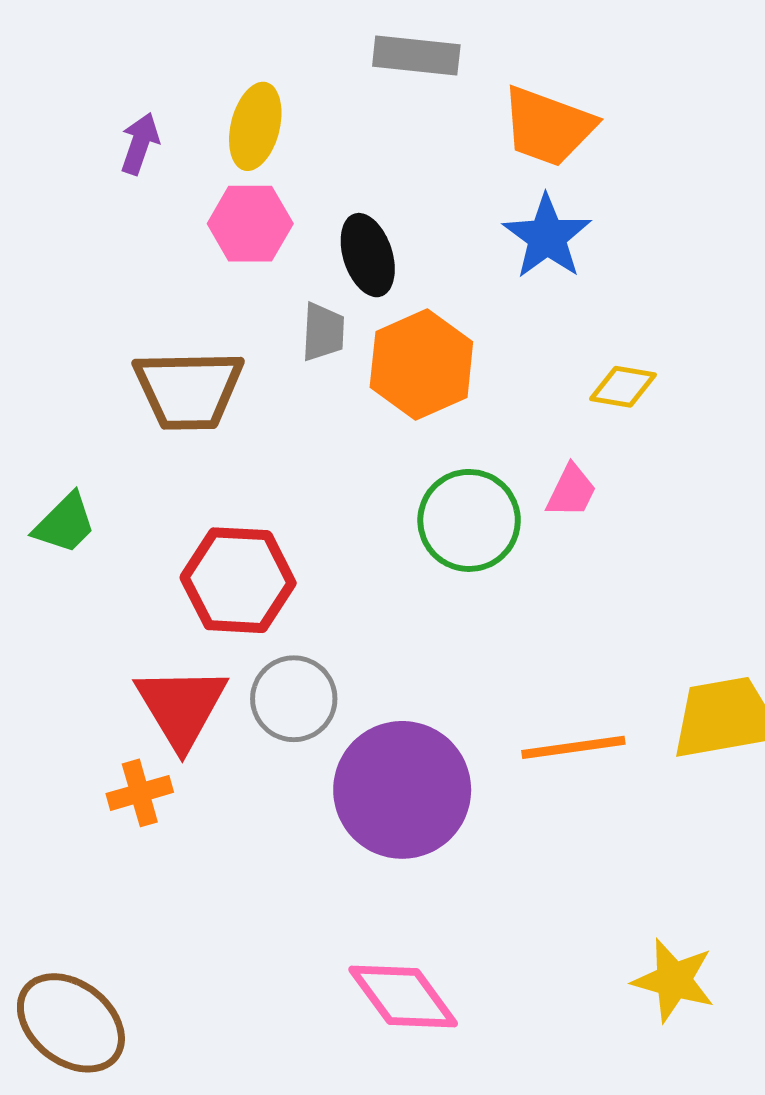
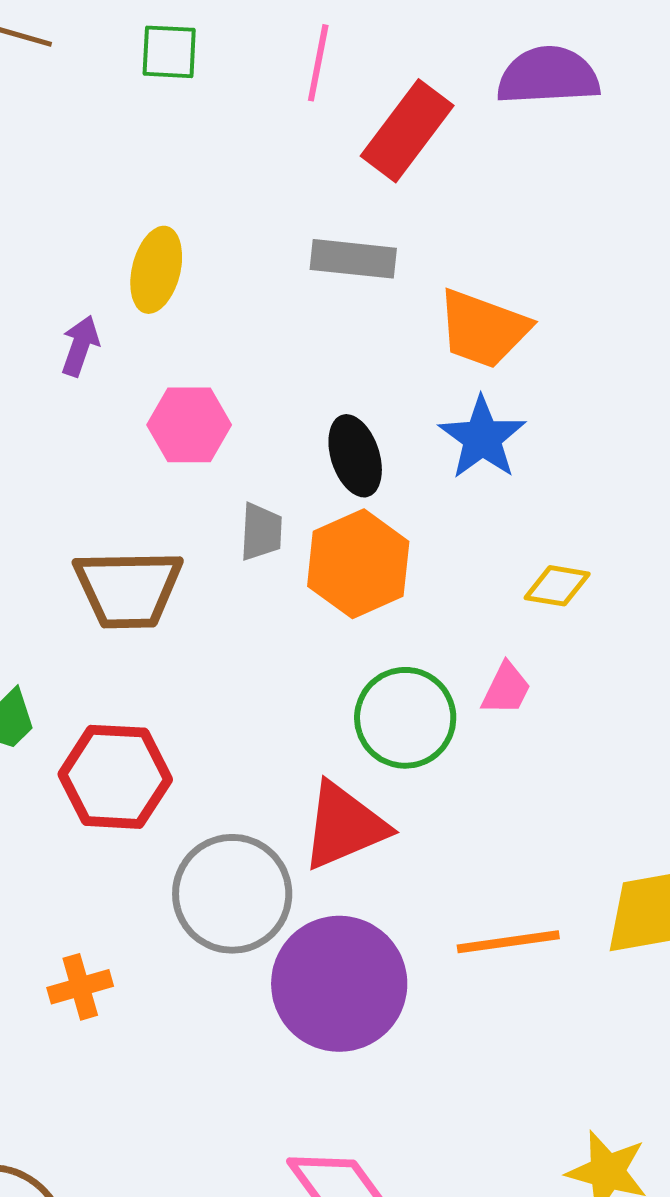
yellow ellipse: (255, 126) -> (156, 270), moved
black ellipse: (368, 255) -> (355, 456), moved
red hexagon: (238, 580) -> (115, 777), moved
gray circle: (294, 699) -> (232, 894), size x1.4
red triangle: (181, 707) -> (344, 826), moved, turned 38

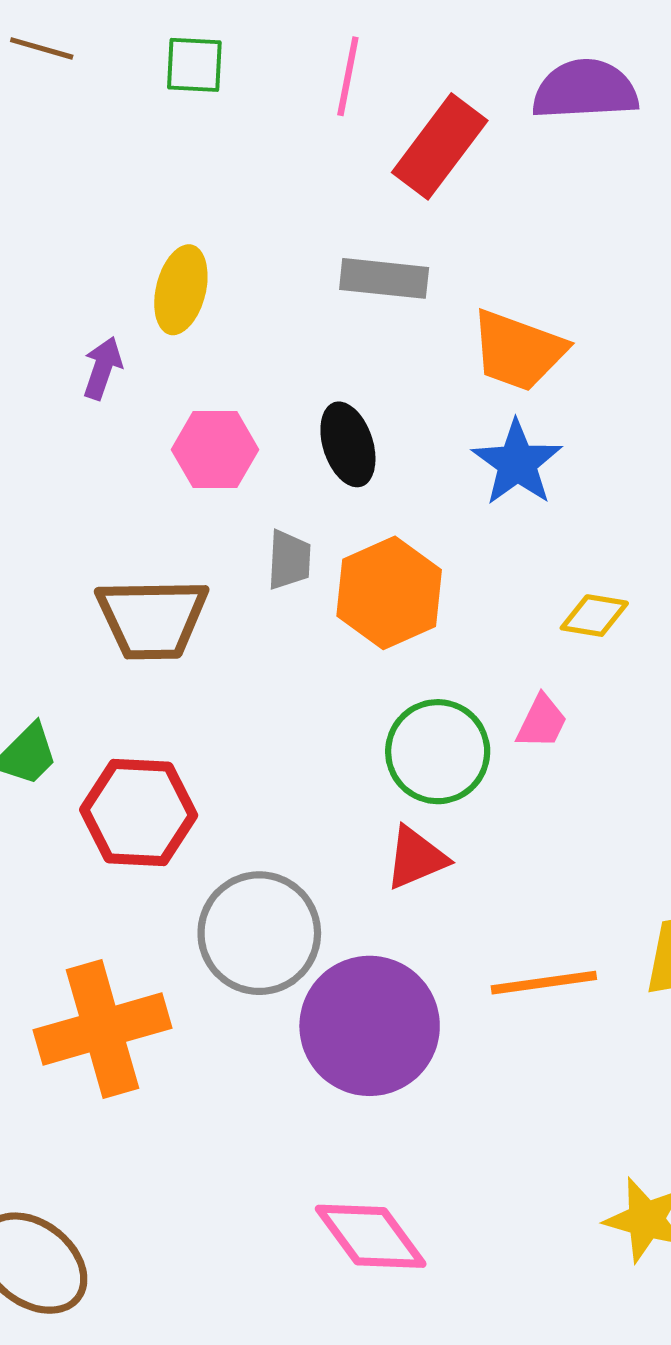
black ellipse: (355, 456) -> (348, 444), moved
red triangle: (344, 826) -> (416, 858), moved, size x0.7
orange cross: (80, 987) -> (103, 1029), size x2.0

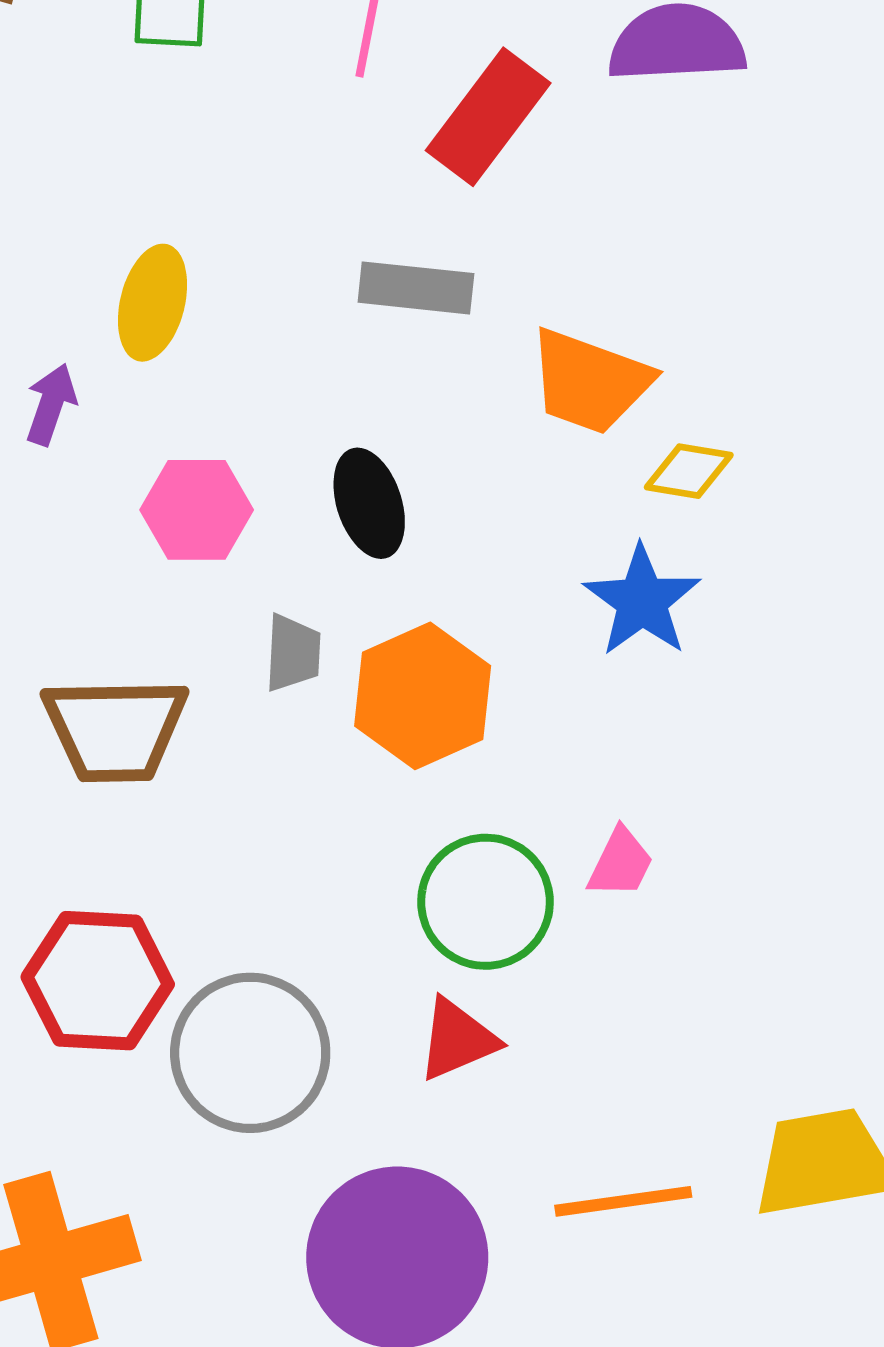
blue star: (517, 463) -> (642, 601), moved
yellow diamond: (594, 616) -> (689, 471), moved
gray circle: (259, 933) -> (250, 1053), moved

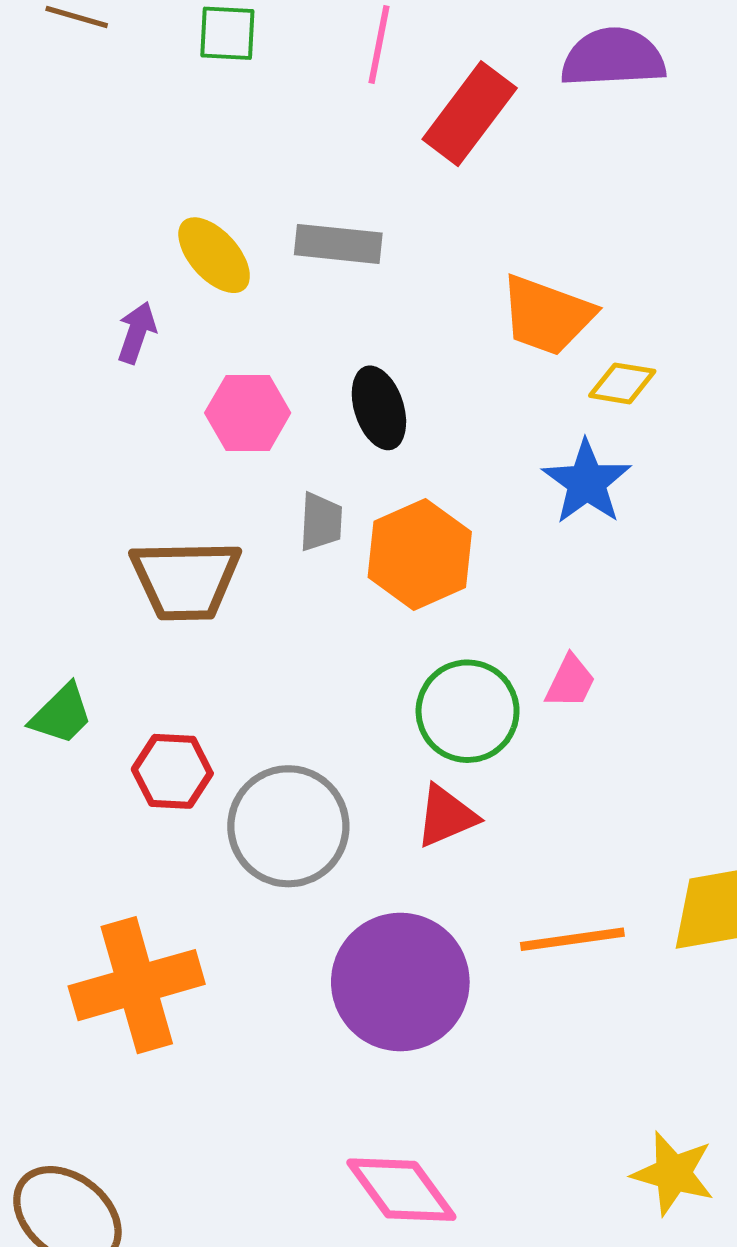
gray rectangle: (416, 288) -> (338, 244), moved
yellow ellipse: (153, 303) -> (214, 255), turned -56
red hexagon: (98, 981) -> (172, 771), size x0.7

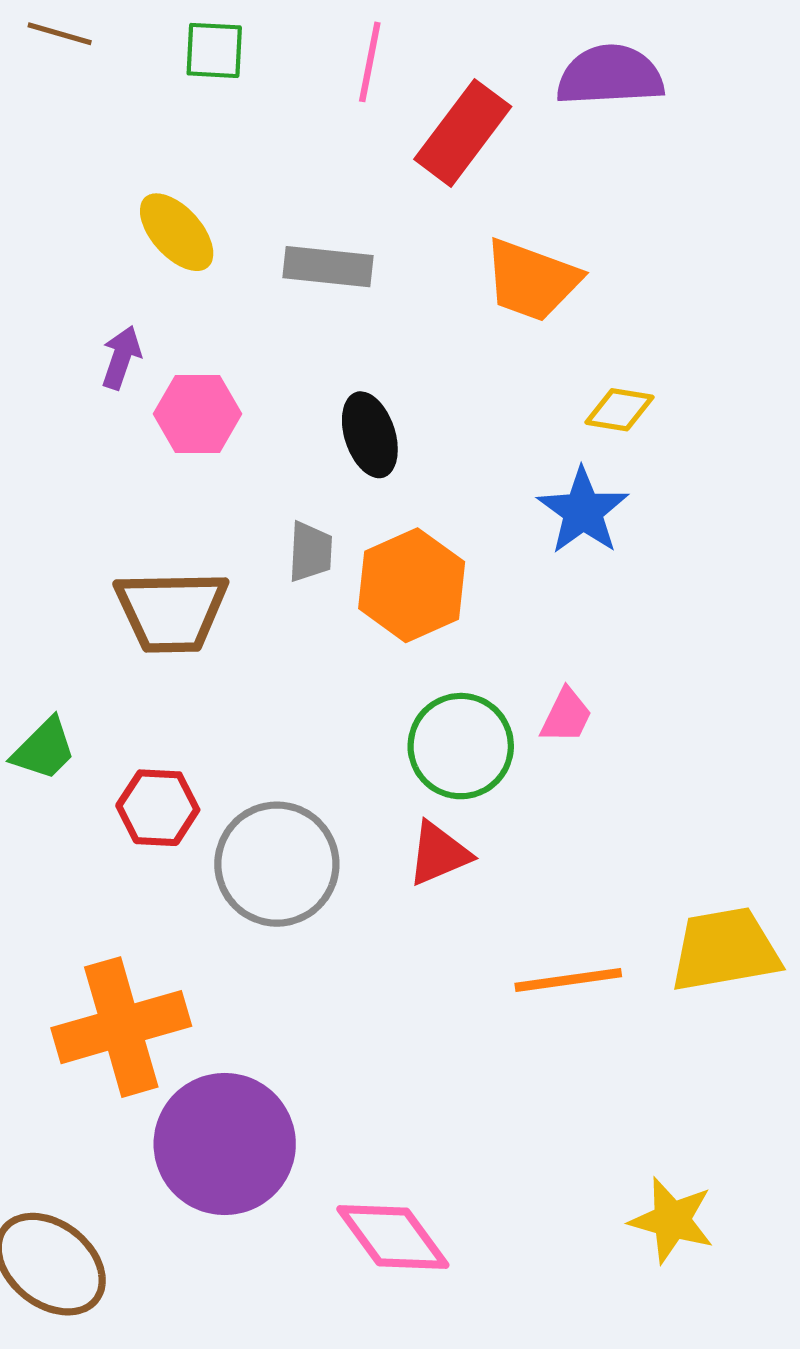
yellow ellipse: (214, 255) -> (177, 232), moved
orange trapezoid: (547, 315) -> (532, 280), moved
pink hexagon: (248, 413) -> (198, 414), moved
purple circle: (400, 982) -> (225, 1144), moved

